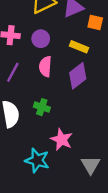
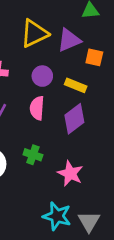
purple circle: (41, 39) -> (42, 76), moved
pink star: (62, 140) -> (70, 173), moved
cyan star: (37, 160) -> (57, 216), moved

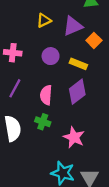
yellow triangle: (34, 33) -> (44, 20), size x0.6
orange square: (94, 57) -> (94, 40), turned 32
pink semicircle: (37, 108) -> (46, 95), moved

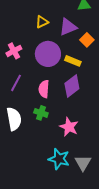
pink cross: (13, 53) -> (14, 51), turned -35
purple circle: (51, 56) -> (48, 54), size x1.6

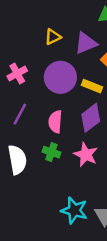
pink star: (69, 127) -> (86, 155), moved

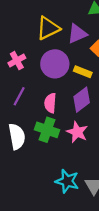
yellow triangle: (53, 37) -> (48, 28), size x1.6
green cross: (51, 152) -> (47, 130), size x1.5

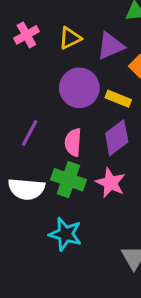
yellow triangle: (48, 28) -> (70, 38), size x0.7
pink cross: (17, 61) -> (26, 35), moved
white semicircle: (17, 137) -> (26, 189), turned 105
cyan star: (67, 181) -> (65, 234), moved

